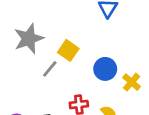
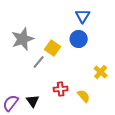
blue circle: (105, 69) -> (79, 39), moved

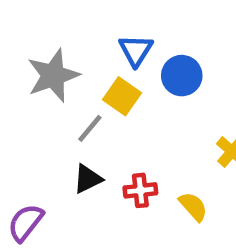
blue triangle: (83, 16) -> (136, 50), moved
black triangle: (33, 101) -> (88, 179), moved, turned 40

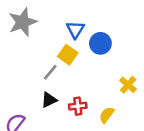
gray star: (53, 76) -> (23, 22), moved
yellow semicircle: (193, 206) -> (107, 115), turned -102

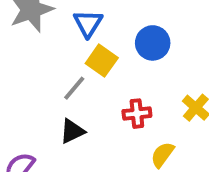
blue triangle: (75, 30) -> (88, 23), moved
red cross: (78, 106) -> (137, 114), moved

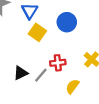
gray line: (74, 88) -> (41, 75), moved

